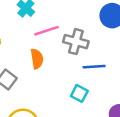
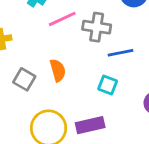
orange semicircle: (37, 59) -> (58, 70), moved

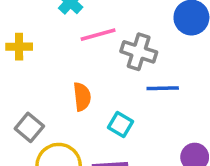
gray square: (24, 79) -> (29, 127), moved
cyan square: (108, 85) -> (121, 125), moved

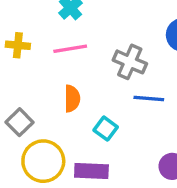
pink line: (98, 35) -> (70, 49), moved

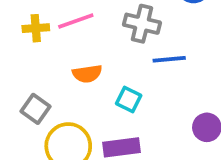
yellow cross: (18, 45) -> (36, 28), moved
orange semicircle: (72, 98) -> (87, 74), turned 92

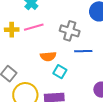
orange semicircle: (87, 74) -> (48, 56), moved

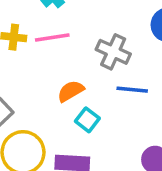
orange semicircle: (48, 56) -> (71, 91), turned 147

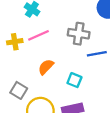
orange semicircle: (71, 91) -> (46, 67), moved

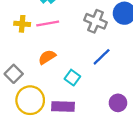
gray cross: (79, 34) -> (96, 21), moved
blue line: (97, 54) -> (102, 57), turned -48

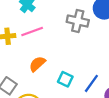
blue line: (102, 57) -> (91, 83), moved

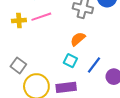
orange semicircle: (37, 64) -> (78, 39), moved

